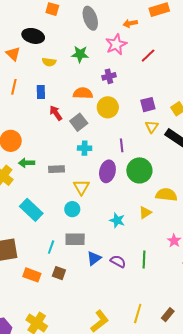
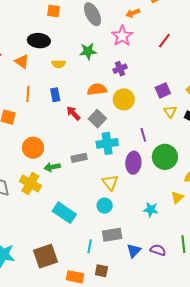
red line: (148, 56) -> (164, 41), moved
cyan cross: (85, 148) -> (107, 143), size x1.5
gray rectangle: (56, 169) -> (79, 158), moved

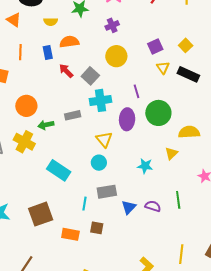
orange semicircle: (97, 89) -> (69, 42), moved

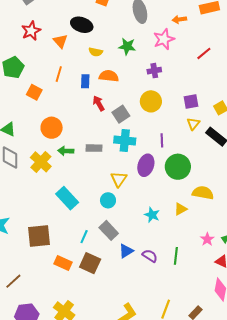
gray rectangle: (107, 192) -> (109, 230), turned 42
brown square: (97, 228) -> (90, 263), size x1.5

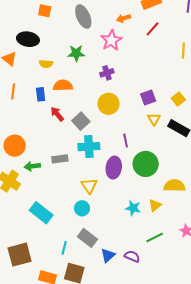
red line: (204, 53) -> (153, 29), moved
cyan star: (152, 215) -> (133, 208), moved
green line: (176, 256) -> (155, 237), moved, turned 66

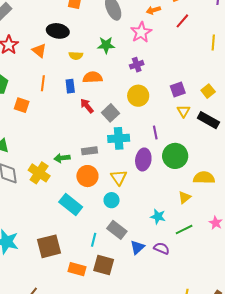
orange circle: (15, 146) -> (87, 176), moved
cyan star: (133, 208) -> (158, 216), moved

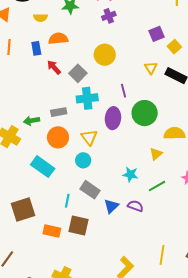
purple cross: (137, 65) -> (109, 16), moved
purple square: (178, 89) -> (156, 34), moved

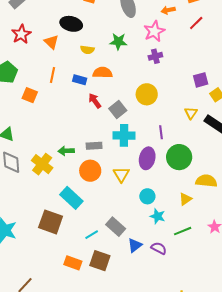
blue rectangle: (36, 48) -> (80, 80), turned -72
cyan circle: (83, 160) -> (147, 196), moved
cyan line: (67, 201) -> (92, 235), turned 40
brown square: (23, 209) -> (51, 222), moved, turned 30

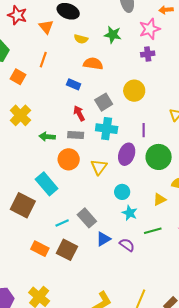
red star: (21, 34) -> (17, 15), turned -30
blue rectangle: (80, 80) -> (74, 84), moved
red arrow: (95, 101) -> (79, 113), moved
yellow cross: (42, 164) -> (20, 115), moved

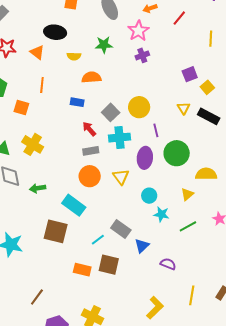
yellow circle: (134, 91) -> (139, 107), moved
green arrow: (47, 137) -> (38, 188), moved
purple semicircle: (127, 245) -> (168, 264), moved

